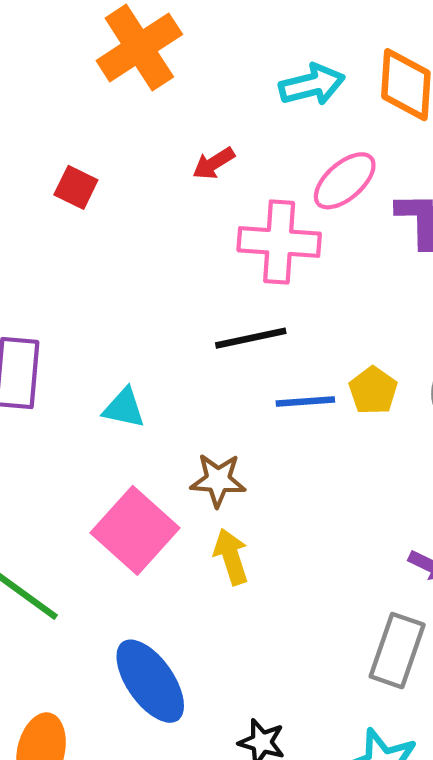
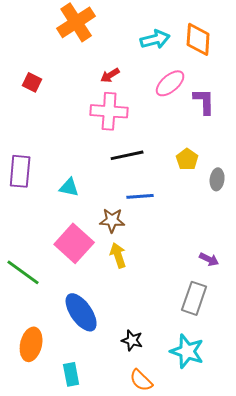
red square: (76, 187) -> (32, 82), moved
pink cross: (279, 242) -> (109, 111), moved
yellow pentagon: (373, 391) -> (187, 159), moved
blue line: (305, 401) -> (140, 196), moved

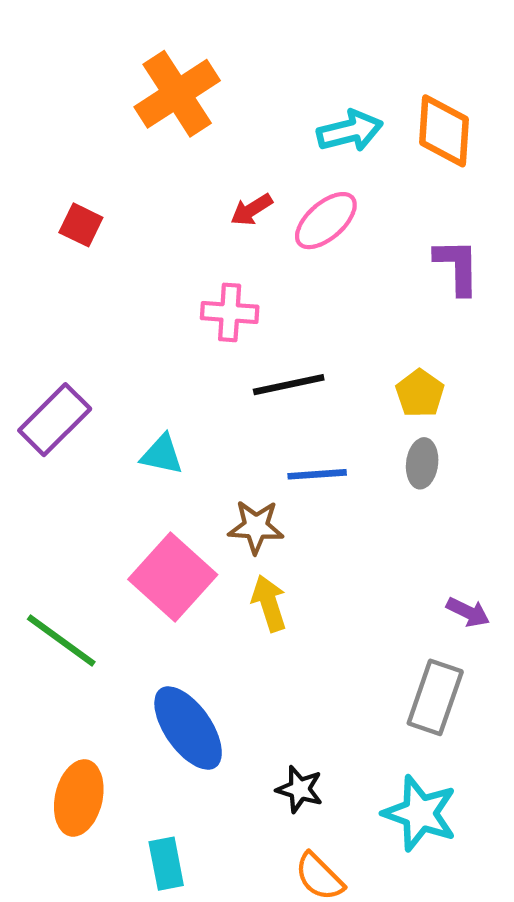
pink ellipse: (170, 83) -> (326, 221), moved
pink cross: (109, 111) -> (230, 312), moved, size x0.7
purple rectangle: (20, 171) -> (55, 420), turned 40
gray ellipse: (217, 179) -> (422, 463), moved

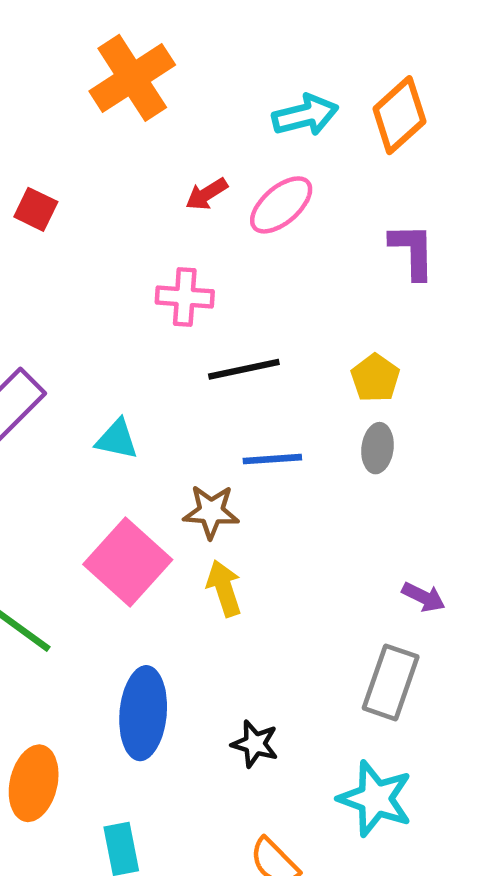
orange diamond: (444, 131) -> (399, 115), turned 44
blue ellipse: (188, 728) -> (143, 713), turned 40
black star: (300, 789) -> (255, 744), moved

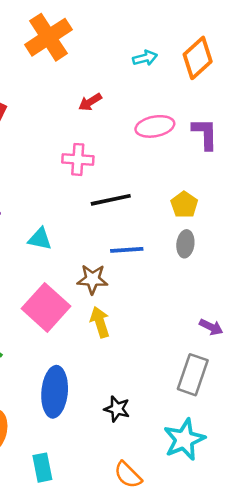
cyan arrow: (305, 115) -> (145, 58), size x0.7
pink ellipse: (281, 205) -> (155, 126), moved, turned 30
cyan star: (375, 799) -> (184, 439), turned 30

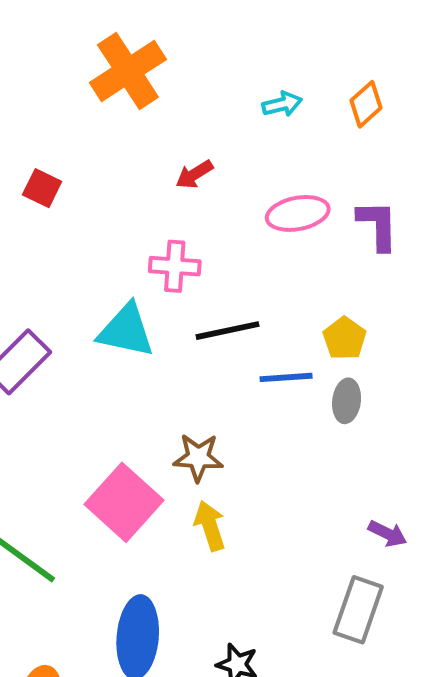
orange diamond: (198, 58) -> (366, 104), size x0.7
cyan triangle: (40, 239) -> (126, 331), moved, size x1.5
blue line: (127, 250) -> (286, 377), moved

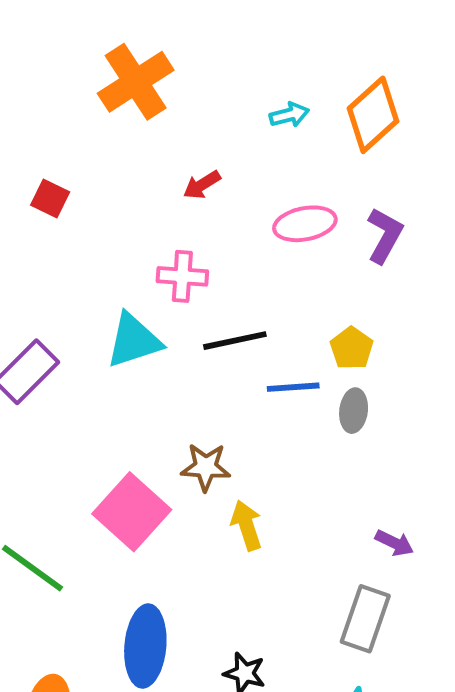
orange diamond: (366, 104) -> (373, 115), size x1.6
purple L-shape: (378, 225) -> (385, 235), turned 30
cyan triangle: (126, 331) -> (134, 341), turned -30
yellow arrow: (210, 526) -> (247, 525), moved

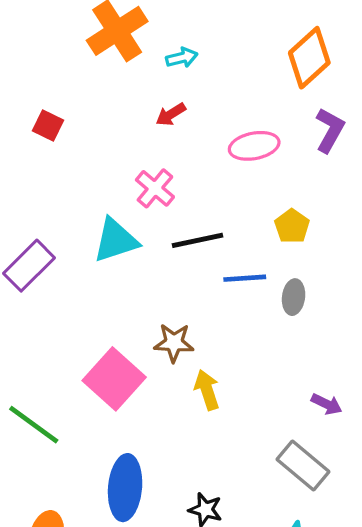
cyan arrow: (289, 115) -> (182, 58), moved
purple L-shape: (385, 235) -> (330, 130), moved
pink cross: (182, 276) -> (155, 188), turned 36
yellow pentagon: (352, 348) -> (292, 226), moved
gray rectangle: (365, 619) -> (303, 466), turned -69

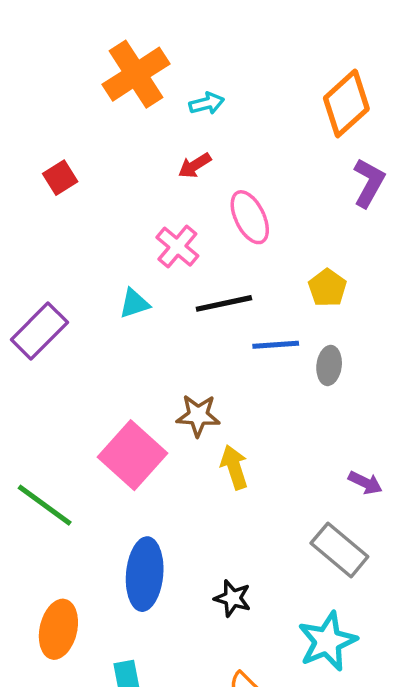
red square: (48, 125) -> (60, 178), turned 32
pink ellipse: (254, 146) -> (250, 217), moved, turned 75
cyan triangle: (116, 240) -> (134, 303), size x0.6

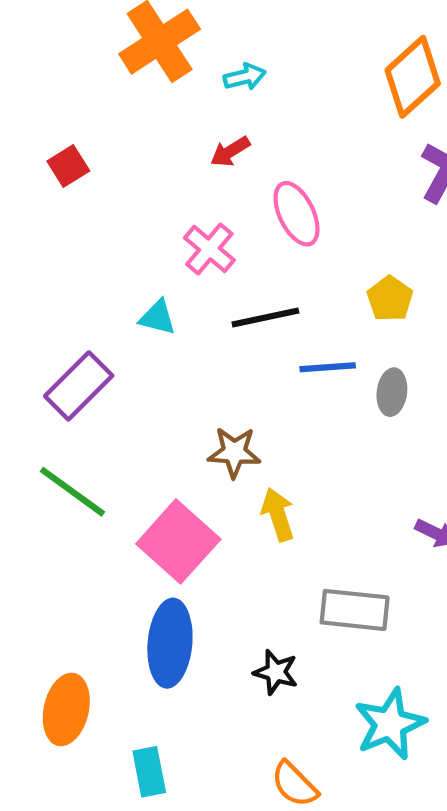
cyan triangle: (134, 303) -> (158, 317), turned 32
purple rectangle: (39, 331) -> (79, 386), moved
pink square: (133, 455) -> (178, 541), moved
green line: (45, 505) -> (72, 492), moved
gray rectangle: (339, 550) -> (355, 610), moved, turned -34

